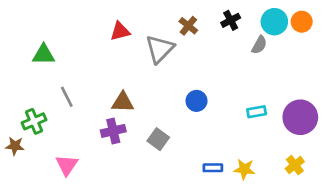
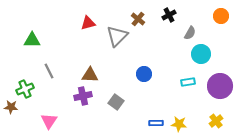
cyan circle: (274, 22) -> (201, 54), moved

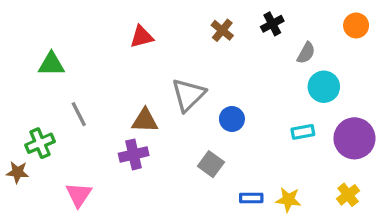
gray triangle: (117, 36) -> (188, 95), moved
gray square: (116, 102) -> (211, 164), moved

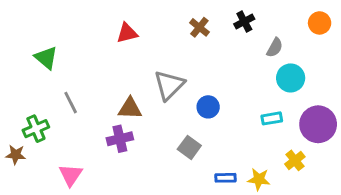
green triangle: (51, 64) -> (46, 58), turned 40
yellow cross: (348, 195) -> (295, 160), moved

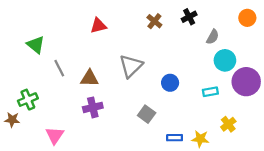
gray line: (71, 103) -> (59, 68), moved
blue circle: (208, 107) -> (170, 83), moved
brown triangle: (130, 108) -> (89, 78), moved
purple circle: (318, 124) -> (246, 82), moved

